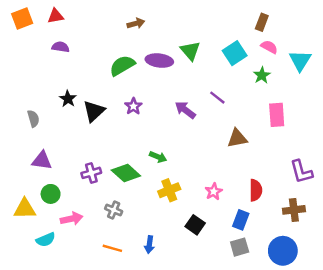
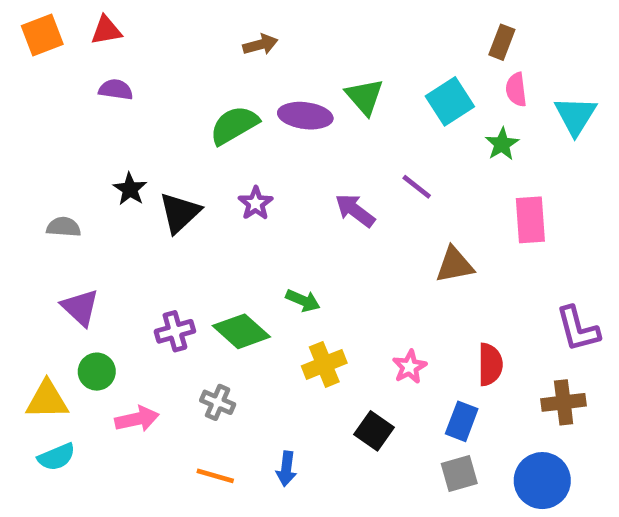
pink semicircle: (269, 47) -> (516, 90), turned -126
gray semicircle: (33, 119) -> (64, 227), turned -70
purple triangle: (42, 161) -> (80, 308), turned 35
cyan semicircle: (46, 240) -> (56, 457), moved

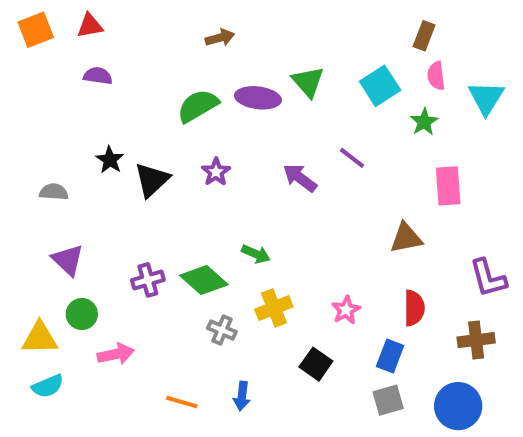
brown triangle: (455, 265) -> (406, 238), moved
gray cross: (218, 402) -> (222, 330), moved

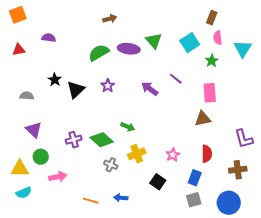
red triangle: (90, 26) -> (19, 50), moved
pink rectangle: (448, 186) -> (210, 93), moved
blue arrow: (242, 396) -> (121, 198), turned 88

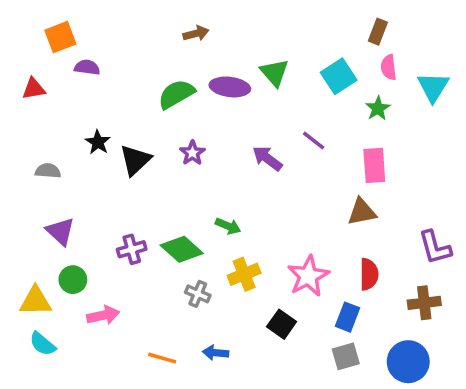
orange square: (18, 15) -> (60, 37), moved
pink star: (173, 155) -> (308, 276), size x1.6
cyan semicircle: (24, 193) -> (43, 344), turned 63

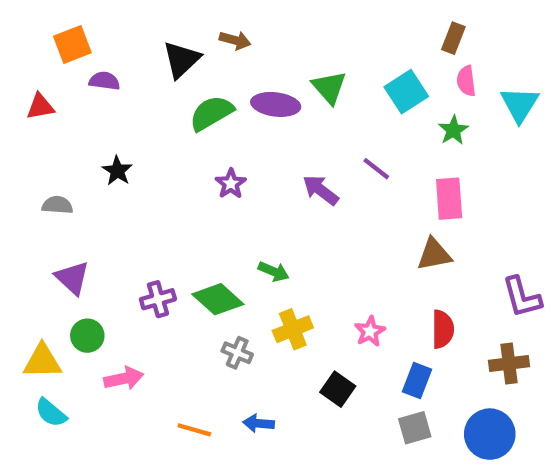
brown arrow: (196, 33) -> (235, 40), turned 30
black triangle: (135, 160) -> (182, 59), moved
pink star: (308, 276) -> (370, 331), size x0.6

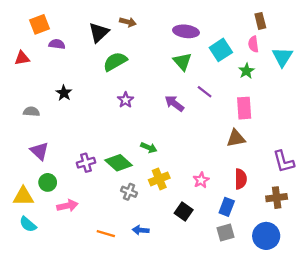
brown rectangle: (453, 38) -> (260, 21), moved, turned -35
green triangle: (329, 87) -> (182, 62), moved
purple ellipse: (276, 104) -> (186, 31), moved

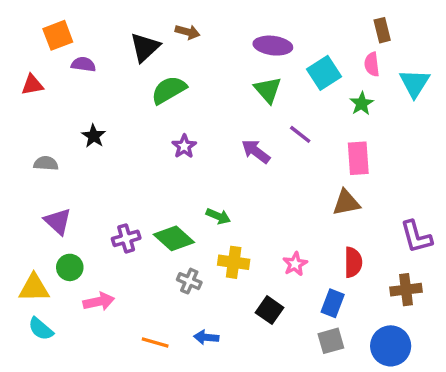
yellow cross: (159, 179) -> (234, 262), turned 30

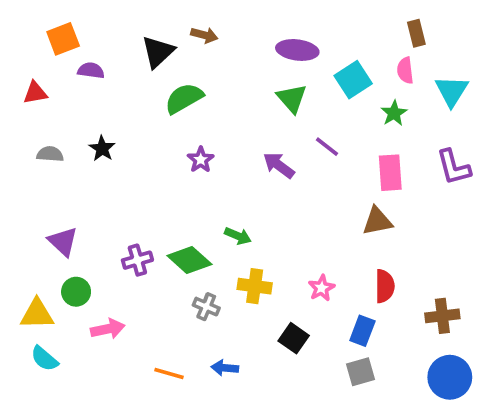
gray semicircle: (46, 163) -> (50, 154), moved
purple L-shape: (416, 237) -> (454, 167), moved
blue circle: (391, 346) -> (450, 377), moved

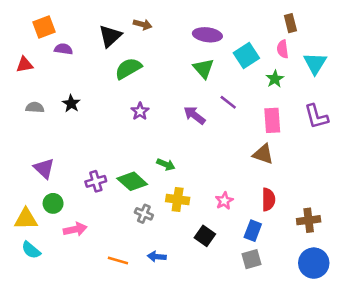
brown triangle: (377, 221) -> (263, 154), turned 30

